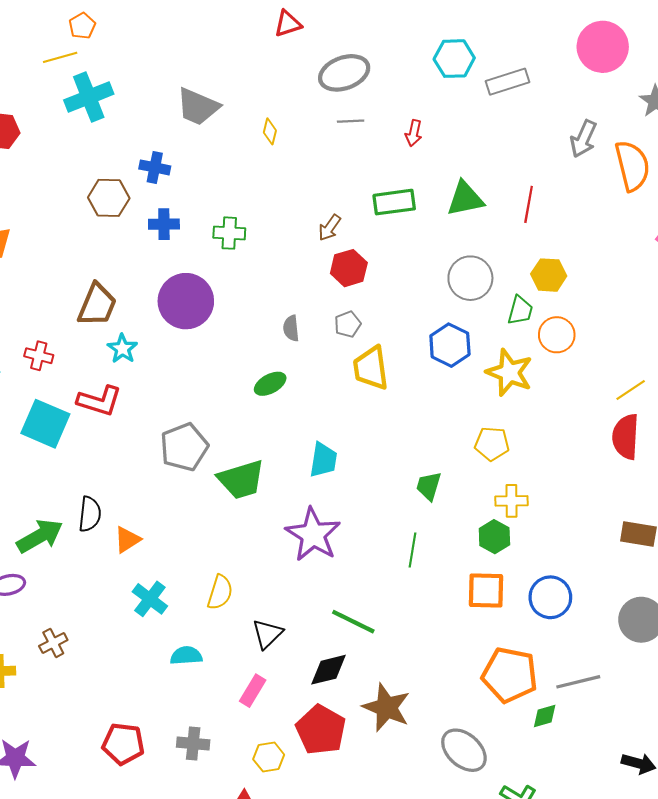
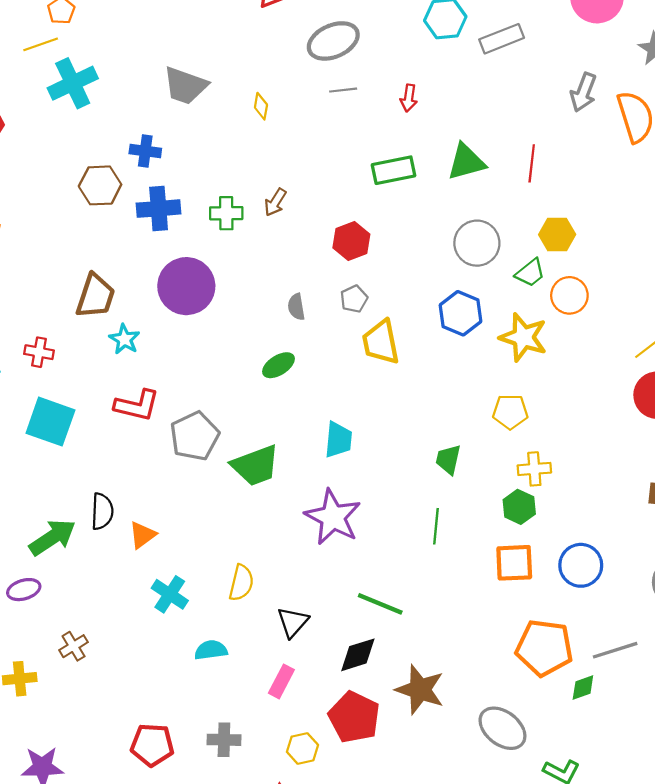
blue cross: (164, 224) -> (159, 209), size x1.4
brown arrow: (330, 228) -> (275, 202), moved
green trapezoid: (520, 310) -> (530, 273), turned 40
red L-shape: (99, 401) -> (137, 405), moved

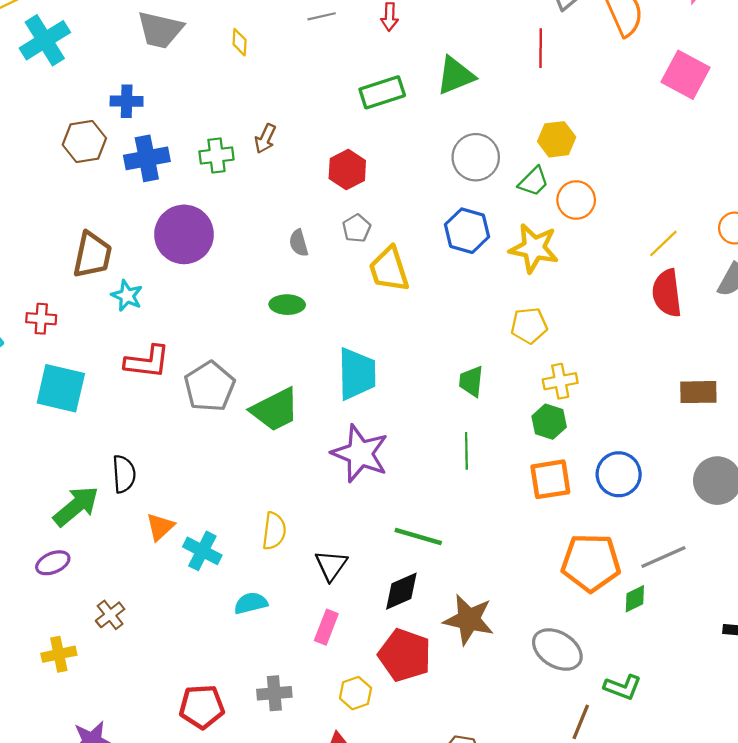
red line: (532, 163) -> (541, 48), moved
green ellipse: (278, 365) -> (287, 305), turned 40
cyan trapezoid: (338, 440) -> (357, 374), size x1.4
orange triangle: (142, 535) -> (160, 527), moved

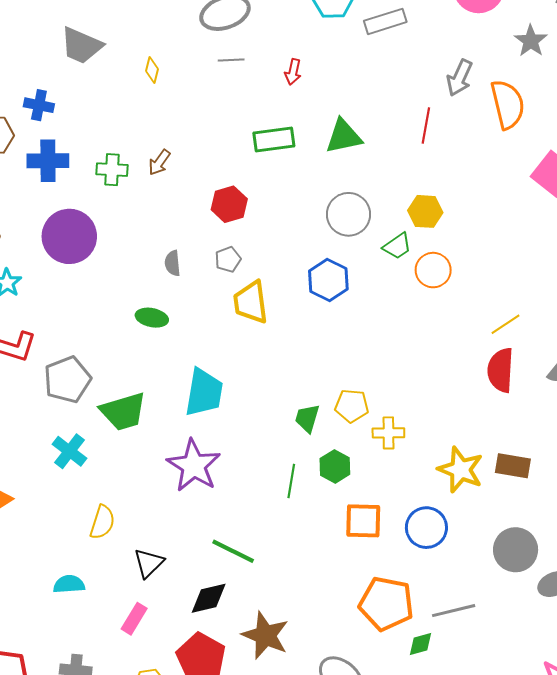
yellow star: (534, 248) -> (461, 470), moved
yellow pentagon: (529, 325) -> (352, 406), moved
green hexagon: (549, 422) -> (335, 466), moved
cyan cross: (202, 551) -> (69, 451), moved

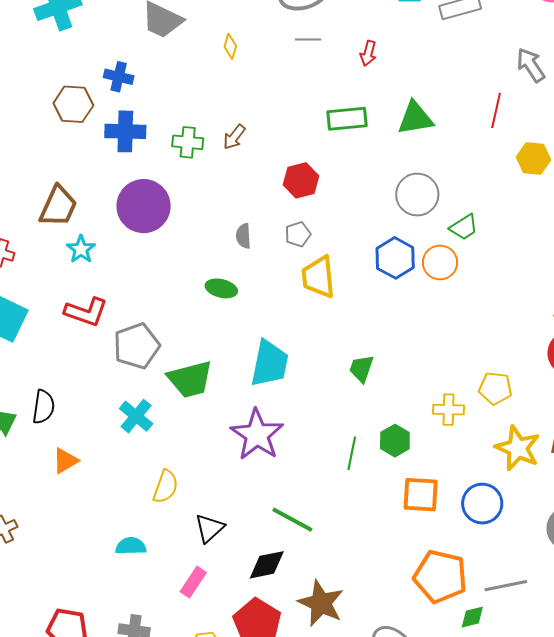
gray arrow: (460, 78) -> (531, 65), turned 120
yellow hexagon: (425, 211) -> (533, 159), moved
orange circle: (433, 270) -> (440, 262), moved
yellow pentagon: (352, 406) -> (495, 388), moved
green trapezoid: (307, 418) -> (361, 369), moved

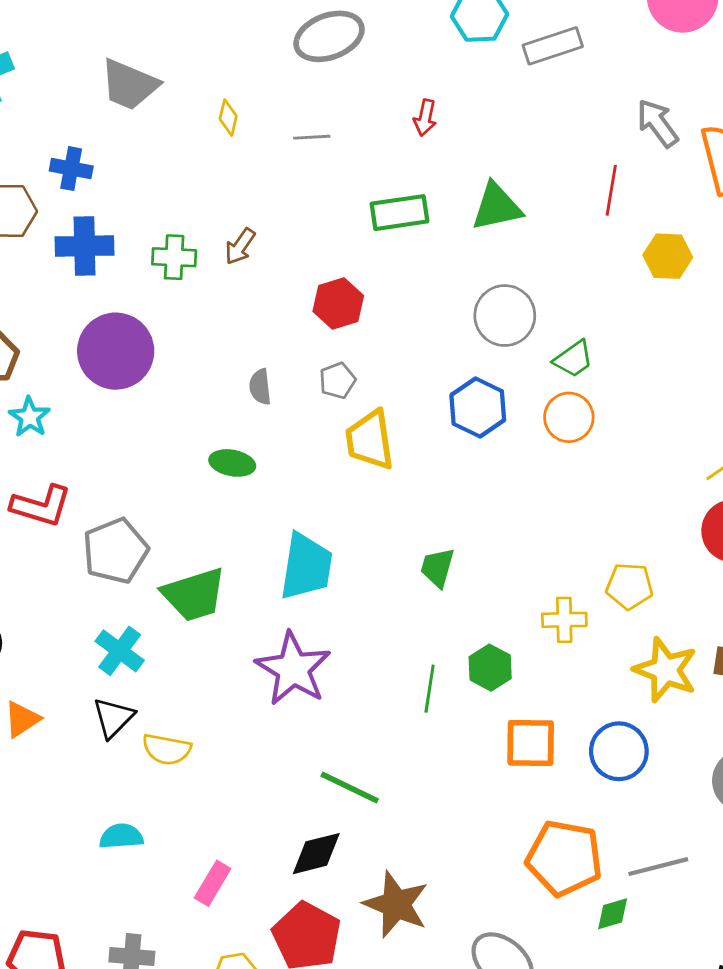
gray line: (308, 39) -> (312, 137), moved
orange circle: (440, 262) -> (569, 417), moved
yellow semicircle: (166, 487) -> (167, 749), turned 84
black triangle: (209, 528) -> (113, 718), moved

